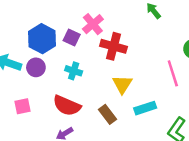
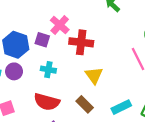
cyan rectangle: (145, 108) -> (121, 107), moved

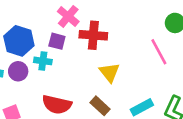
purple square: (42, 40) -> (57, 41), moved
cyan cross: (48, 70) -> (43, 61), moved

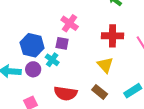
red cross: (93, 35) -> (113, 36), moved
cyan cross: (43, 61) -> (52, 60), turned 32

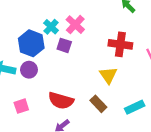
cyan cross: (52, 60) -> (51, 27), moved

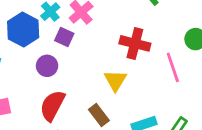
purple circle: (29, 70) -> (47, 66), moved
red semicircle: (61, 101) -> (52, 106), turned 95

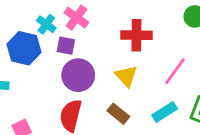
purple circle: (47, 66) -> (78, 75), moved, size x1.5
pink line: (173, 67) -> (175, 71), moved, turned 68

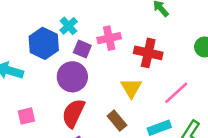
pink cross: (76, 18) -> (109, 38), moved, turned 30
purple circle: (78, 75) -> (72, 77), moved

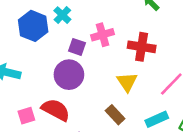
cyan cross: (69, 26) -> (62, 15), moved
blue hexagon: (44, 43) -> (33, 26), moved
red semicircle: (73, 113) -> (56, 110), moved, turned 96

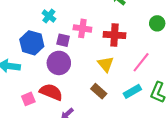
blue hexagon: (33, 26) -> (32, 43), moved
pink cross: (103, 35) -> (82, 28), turned 30

